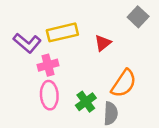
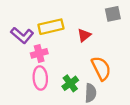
gray square: (138, 17) -> (113, 14), turned 35
orange semicircle: (124, 83) -> (101, 68), turned -60

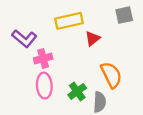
yellow rectangle: (51, 27) -> (69, 21), moved

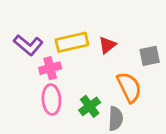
gray square: (124, 15) -> (150, 56), moved
yellow rectangle: (69, 21) -> (72, 42), moved

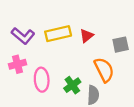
pink cross: (50, 68) -> (18, 64), moved

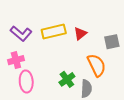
pink ellipse: (42, 80) -> (26, 81), moved

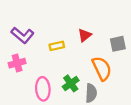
yellow rectangle: (54, 32) -> (57, 46), moved, size x0.6
pink ellipse: (26, 81) -> (43, 89), moved

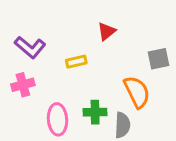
red triangle: (85, 35) -> (107, 31), moved
green cross: (71, 83) -> (95, 112), turned 35

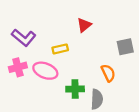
orange semicircle: (137, 92) -> (108, 73), size x0.7
pink ellipse: (58, 119) -> (45, 71), moved, turned -65

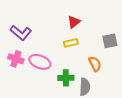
yellow rectangle: (60, 49) -> (71, 43), moved
pink cross: (18, 67) -> (16, 59), turned 35

